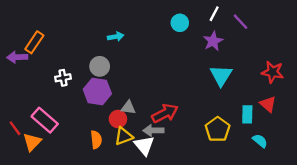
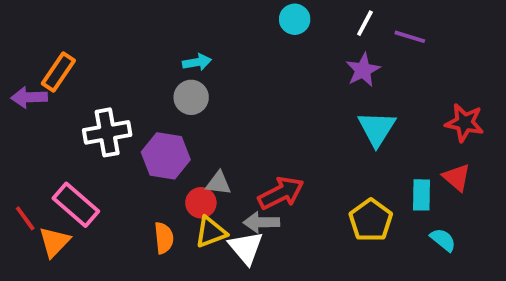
purple line: (240, 22) -> (410, 37), turned -30
cyan circle: (180, 23) -> (295, 19), moved
gray circle: (100, 66) -> (191, 97), moved
white cross: (63, 78) -> (107, 132), size x1.6

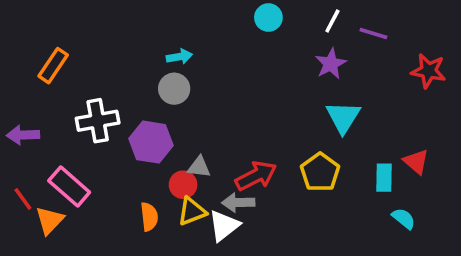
purple arrow: (29, 97) -> (23, 135), moved
red star: (464, 123) -> (429, 71), moved
yellow pentagon: (371, 220) -> (320, 172), moved
white triangle: (246, 248) -> (224, 226), turned 32

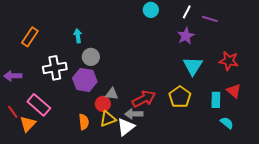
cyan arrow: (179, 57) -> (78, 36), moved, turned -88
red star: (429, 71) -> (229, 61), moved
gray circle: (174, 89) -> (91, 57), moved

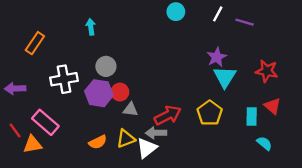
cyan arrow: (78, 36) -> (91, 27), moved
purple star: (186, 36) -> (217, 57), moved
red circle: (103, 104) -> (120, 92), moved
orange semicircle: (84, 122) -> (98, 142), turned 70
orange triangle: (28, 124) -> (33, 144), turned 36

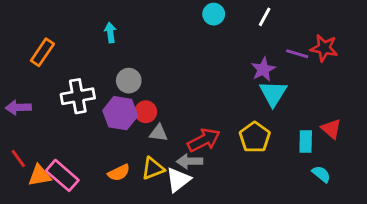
purple line: (245, 22) -> (297, 54), moved
red star: (267, 71) -> (324, 48), moved
pink rectangle: (45, 122) -> (62, 175), moved

